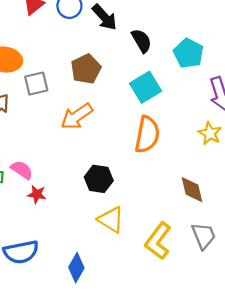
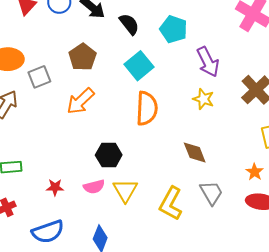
pink semicircle: (22, 170) -> (94, 187), moved, turned 140
red star: (37, 194) -> (55, 187), moved
yellow triangle: (111, 220) -> (125, 190), turned 36

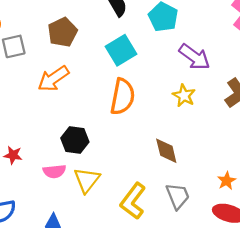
purple arrow: (208, 62) -> (194, 57), turned -36
red star: (55, 187) -> (13, 155), moved

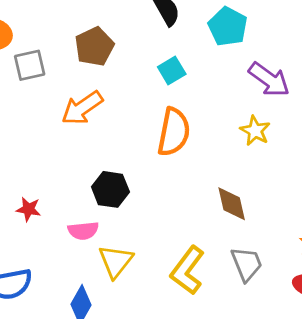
cyan square: (121, 50) -> (172, 70), size x0.7
yellow triangle: (87, 180) -> (116, 261), moved

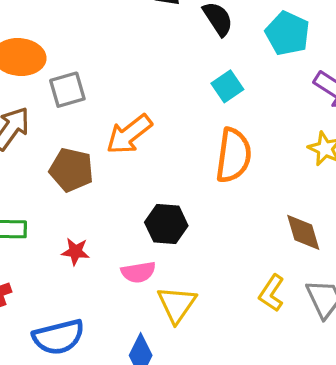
brown pentagon: (94, 47) -> (71, 170), moved, turned -30
yellow L-shape: (187, 270) -> (272, 293), moved, size x0.7

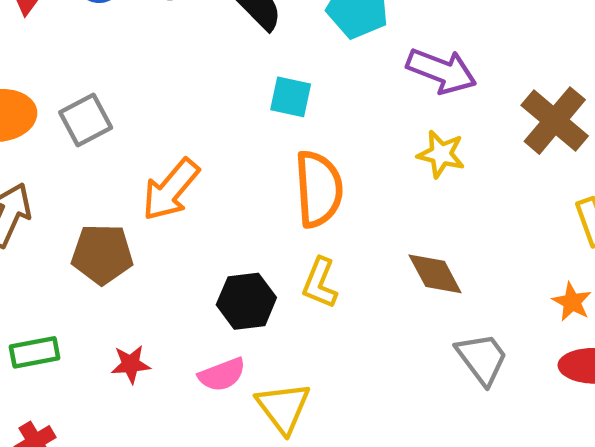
cyan square: (227, 86) -> (291, 97), turned -32
gray square: (67, 90) -> (86, 120), moved
yellow L-shape: (272, 293) -> (320, 283), moved

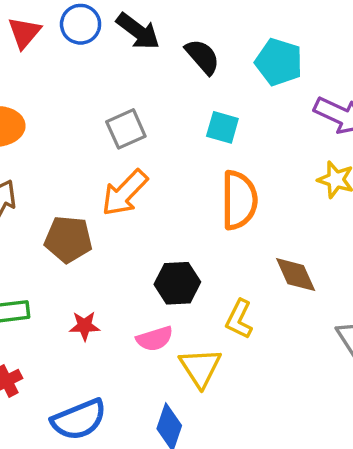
gray square: (86, 120) -> (126, 129), moved
brown diamond: (435, 274) -> (296, 275), moved
yellow L-shape: (320, 283) -> (239, 319), moved

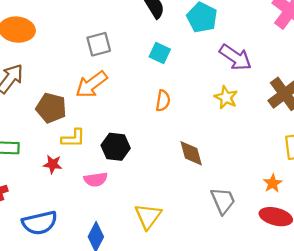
orange semicircle: (239, 200) -> (163, 101), size x0.6
yellow L-shape: (239, 319) -> (73, 138), moved, turned -125
yellow triangle: (200, 367) -> (148, 216), moved

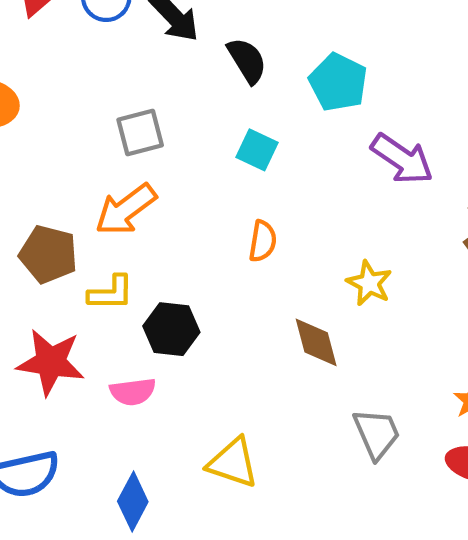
yellow star: (226, 97) -> (369, 283), moved
yellow L-shape: (73, 138) -> (111, 293), moved
red star: (53, 164) -> (51, 362), size x1.8
yellow triangle: (148, 216) -> (233, 463), turned -48

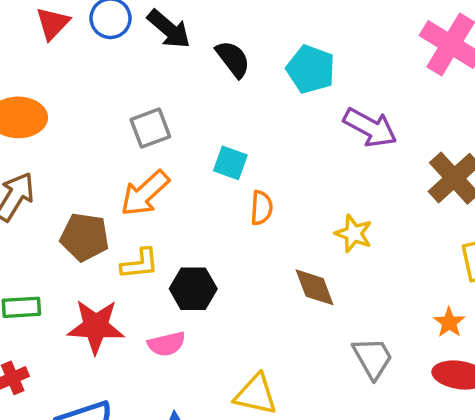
cyan square: (257, 150) -> (230, 163), moved

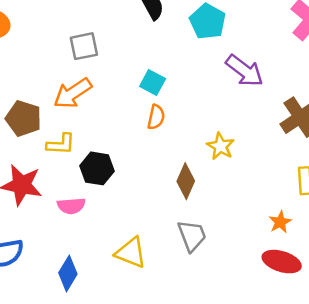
cyan square: (230, 163) -> (153, 83), moved
brown diamond: (315, 287) -> (186, 181), turned 36
gray trapezoid: (373, 358) -> (192, 236), moved

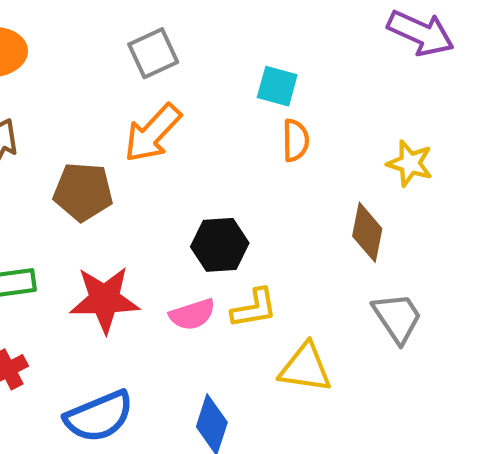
yellow L-shape: (61, 144) -> (254, 308), moved

